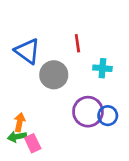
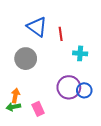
blue triangle: (27, 51) -> (37, 27), moved
gray circle: (54, 75) -> (26, 59), moved
pink rectangle: (33, 143) -> (38, 109), moved

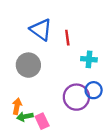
blue circle: (84, 90) -> (94, 90), moved
green arrow: (13, 107) -> (25, 117), moved

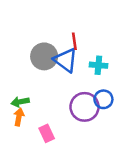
blue triangle: (41, 30) -> (66, 60), moved
gray circle: (28, 65) -> (44, 56), moved
green arrow: (25, 117) -> (20, 102), moved

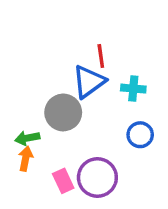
gray circle: (44, 56) -> (63, 112), moved
blue triangle: (66, 60) -> (89, 82), turned 48
purple circle: (85, 107) -> (97, 177), moved

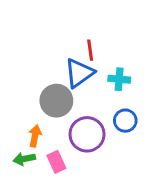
green arrow: (27, 138) -> (24, 159), moved
orange arrow: (26, 159) -> (35, 136), moved
purple circle: (97, 177) -> (87, 134), moved

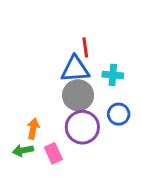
blue triangle: (79, 73) -> (75, 69), turned 32
gray circle: (56, 101) -> (78, 95), moved

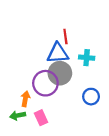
blue circle: (119, 114) -> (91, 97), moved
purple circle: (82, 127) -> (45, 83), moved

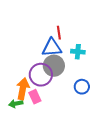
orange arrow: (25, 99) -> (23, 89), size x1.5
pink rectangle: (41, 118) -> (35, 97), moved

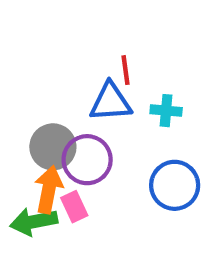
gray circle: (54, 66) -> (53, 147), moved
blue circle: (82, 87) -> (175, 185), size x1.5
green arrow: (16, 104) -> (34, 222), size x1.5

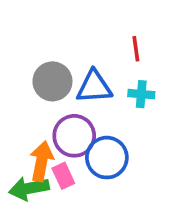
red line: (126, 70) -> (136, 49), moved
gray circle: (53, 147) -> (52, 81), moved
blue circle: (175, 185) -> (107, 158), moved

